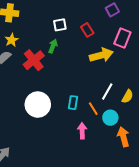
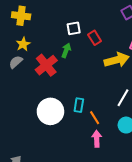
red rectangle: (87, 30) -> (95, 38), moved
cyan rectangle: (73, 103) -> (79, 105), moved
orange line: (93, 109) -> (95, 118), moved

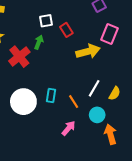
orange line: (95, 118) -> (74, 102), moved
pink arrow: (97, 139) -> (68, 128), turned 42

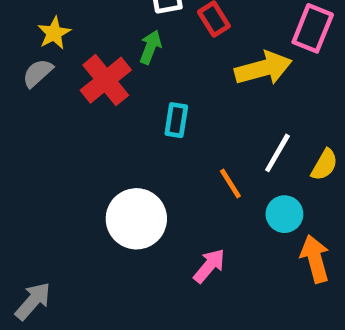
cyan rectangle: (51, 95) -> (176, 120), moved
white circle: (23, 102) -> (136, 219), moved
pink arrow: (68, 128) -> (209, 266), moved

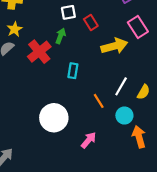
pink rectangle: (313, 28) -> (138, 27), turned -55

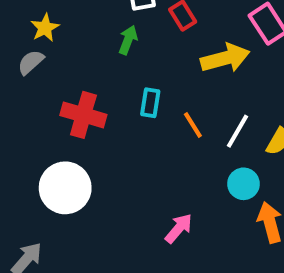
red cross: (39, 52) -> (83, 115), moved, turned -35
orange line: (99, 101) -> (193, 125), moved
white circle: (54, 118) -> (65, 188), moved

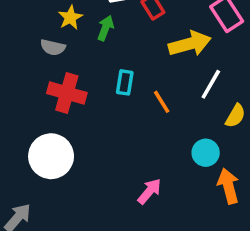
yellow star: (45, 28) -> (70, 17), moved
gray semicircle: (31, 62) -> (53, 47), moved, turned -125
white line: (237, 131) -> (211, 84), moved

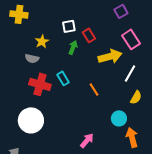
green arrow: (105, 28) -> (73, 47), moved
cyan rectangle: (125, 82) -> (63, 78), moved, turned -40
white line: (211, 84) -> (130, 73), moved

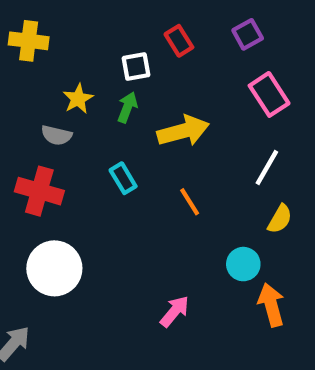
red rectangle: (89, 35) -> (179, 41), moved
green arrow: (73, 47) -> (127, 107), moved
yellow arrow: (110, 56) -> (183, 131), moved
red cross: (40, 84) -> (39, 191), moved

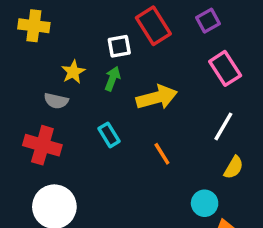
red rectangle: (179, 41) -> (153, 26), size x1.5

